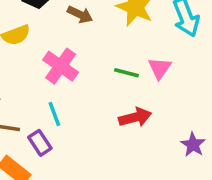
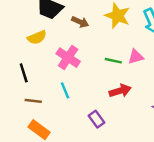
pink triangle: (160, 68) -> (136, 57), turned 42
purple rectangle: (40, 143) -> (97, 119), moved

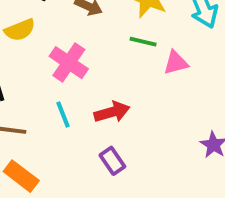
green line: (113, 61) -> (143, 42), moved
red arrow: (120, 91) -> (112, 112), moved

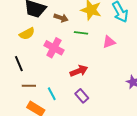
green line: (143, 42) -> (81, 33), moved
cyan line: (63, 114) -> (52, 94), moved

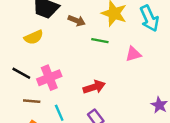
pink cross: (54, 48) -> (49, 78), moved, turned 36
black line: (19, 64) -> (21, 73), turned -42

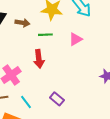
red arrow: (94, 87) -> (39, 59), moved, turned 114

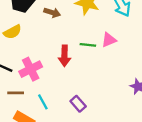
green line: (45, 35) -> (88, 45), moved

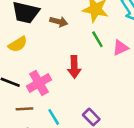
green line: (88, 45) -> (97, 39), moved, turned 56

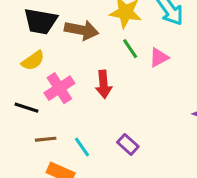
brown arrow: (59, 22) -> (82, 30), size x1.5
pink cross: (39, 83) -> (59, 88), moved

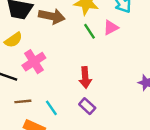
pink triangle: (159, 57) -> (111, 28), moved
red arrow: (104, 84) -> (85, 77), moved

